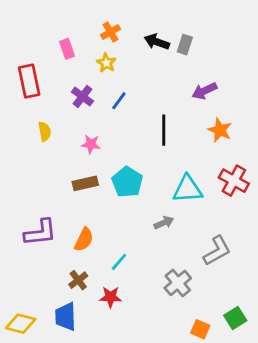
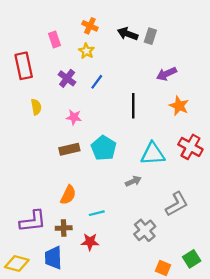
orange cross: (110, 32) -> (90, 26), turned -35
purple L-shape: (40, 232) -> (33, 221), moved
cyan line: (119, 262) -> (97, 213), turned 35
brown cross: (78, 280) -> (64, 228), turned 35

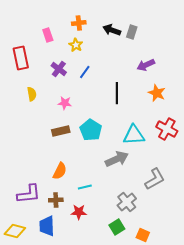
orange cross: (90, 26) -> (79, 23), turned -32
gray arrow: (133, 181) -> (117, 159), size x1.6
green square: (192, 259) -> (117, 227), moved

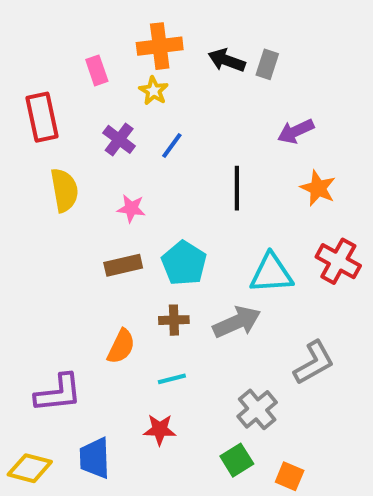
orange cross: (79, 23) -> (160, 46), size x1.5
yellow semicircle: (32, 94) -> (64, 190), size x1.5
brown cross: (56, 200) -> (174, 320), moved

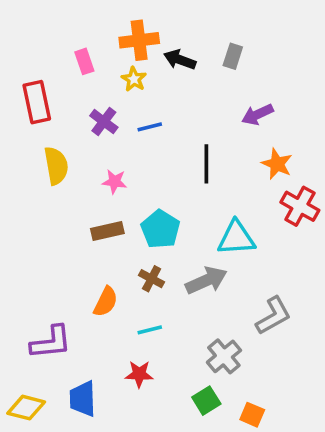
black arrow: (227, 60) -> (180, 60), moved
blue line: (172, 146) -> (150, 127), turned 40
red cross: (338, 261) -> (300, 206), moved
brown cross: (174, 320) -> (152, 279), turned 30

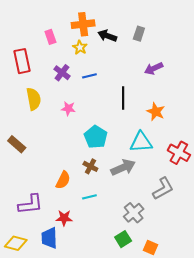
orange star: (277, 164) -> (156, 112), moved
red cross: (300, 206) -> (179, 153), moved
brown rectangle: (107, 231) -> (17, 144), moved, turned 54
red star: (139, 374) -> (64, 218), moved

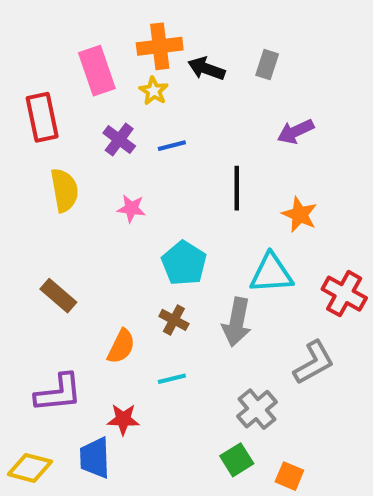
pink rectangle: (50, 37) -> (97, 71), size x1.6
brown rectangle: (17, 144) -> (58, 296), moved
gray arrow: (123, 167) -> (237, 322), turned 125

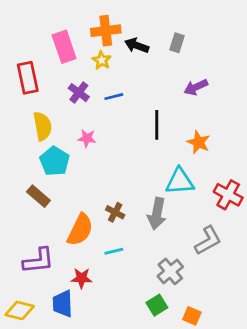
cyan pentagon: (184, 263) -> (55, 161), moved
orange semicircle: (121, 346) -> (80, 230), size x1.4

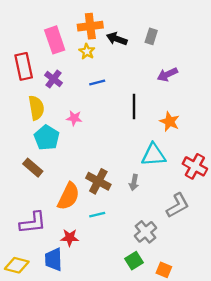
purple cross: (79, 93) -> (54, 79), moved
brown cross: (115, 212) -> (98, 181), size x1.5
gray arrow: (157, 214) -> (134, 182), size x0.6

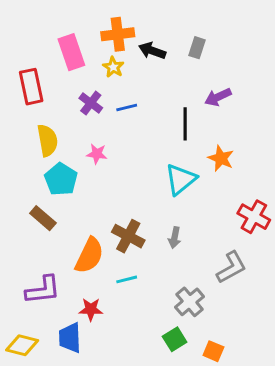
purple cross: (54, 79) -> (91, 103), moved
black line: (134, 107) -> (185, 124), moved
cyan triangle: (154, 155) -> (181, 179), moved, turned -35

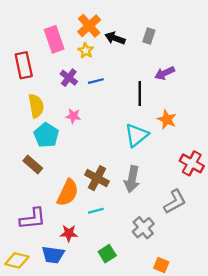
orange cross: (118, 34) -> (89, 26), turned -35
gray arrow: (175, 238) -> (132, 179), size x1.6
blue trapezoid: (70, 338) -> (53, 255), turned -80
green square: (175, 339) -> (107, 254), moved

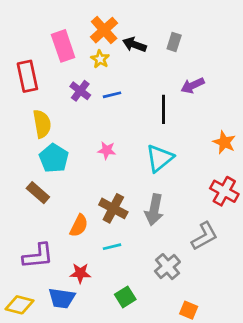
pink star: (73, 116) -> (107, 150), moved
orange star: (167, 119) -> (224, 142), moved
orange semicircle: (68, 193) -> (79, 226), size x0.7

